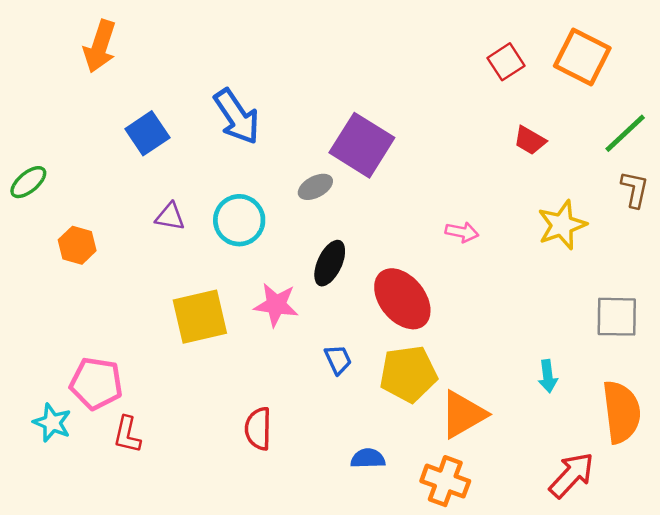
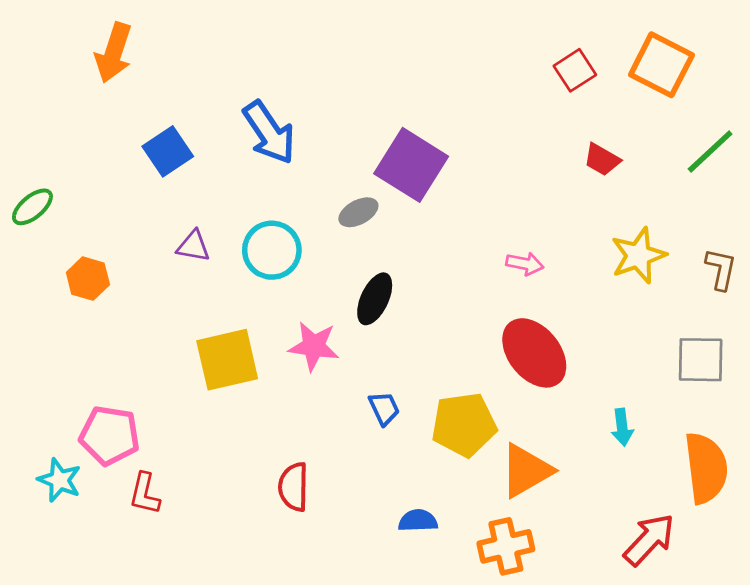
brown L-shape: (635, 189) -> (721, 269), moved
red ellipse: (402, 299) -> (534, 353), moved
orange cross: (445, 481) -> (506, 546), turned -33

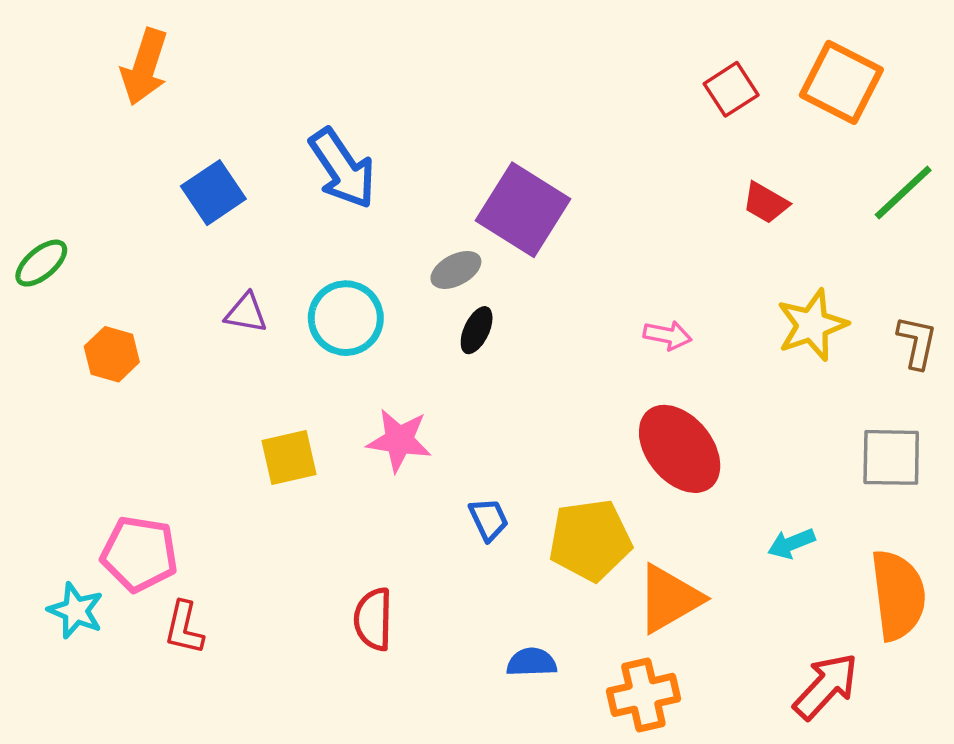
black ellipse: (375, 299) -> (477, 330), moved, size x0.7
yellow square: (227, 360) -> (289, 457), size x0.7
cyan arrow: (622, 427) -> (791, 544), turned 75

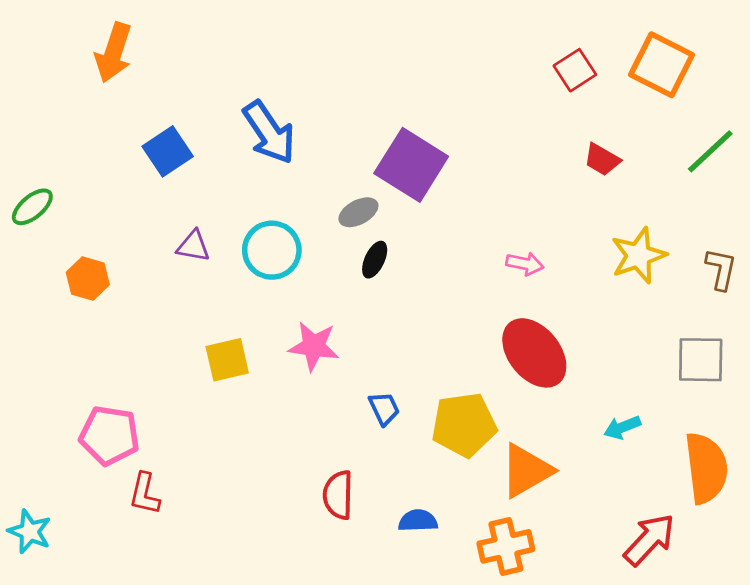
cyan star: (76, 611) -> (30, 532), moved
red semicircle: (373, 619) -> (338, 495), moved

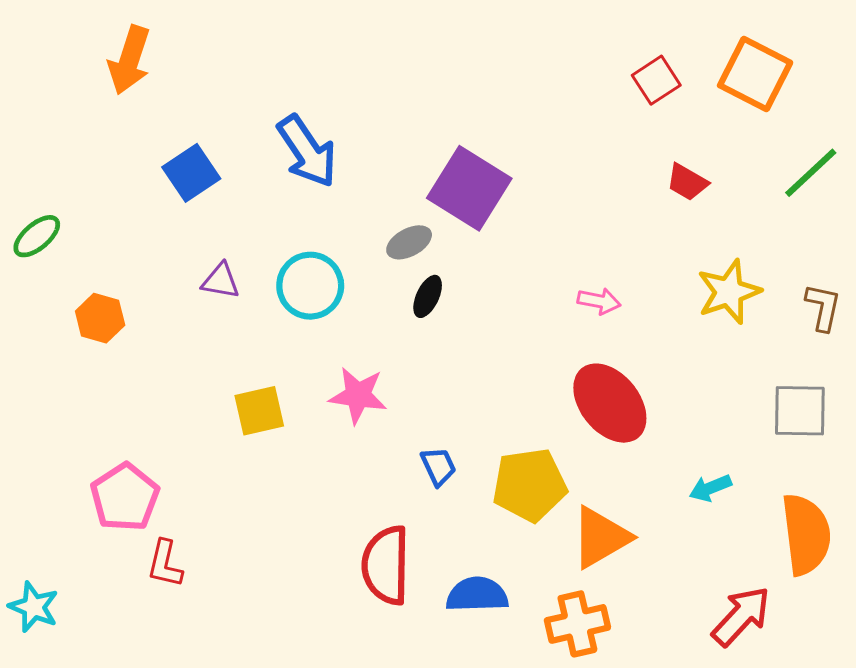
pink pentagon: (109, 435) -> (125, 497), turned 30
red semicircle: (338, 495) -> (386, 565), size x1.4
blue semicircle: (418, 521) -> (477, 595), size x1.4

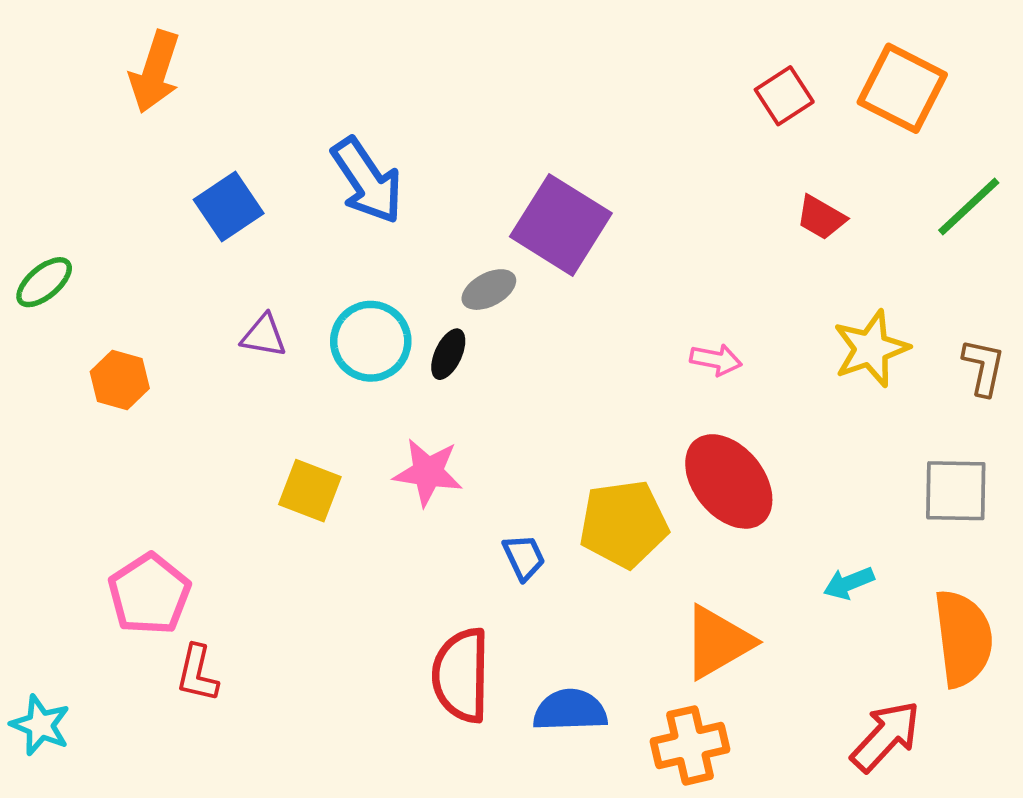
black ellipse: (428, 296) -> (448, 354), moved
yellow square: (259, 411) -> (310, 491), turned 34
yellow pentagon: (530, 485) -> (624, 524), moved

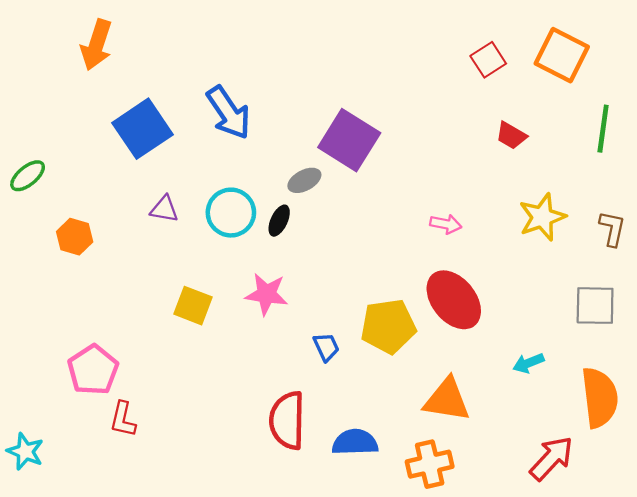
blue square: (229, 206) -> (142, 129), size x1.4
green line: (969, 206) -> (603, 129), turned -39
orange triangle: (718, 642) -> (447, 400), turned 39

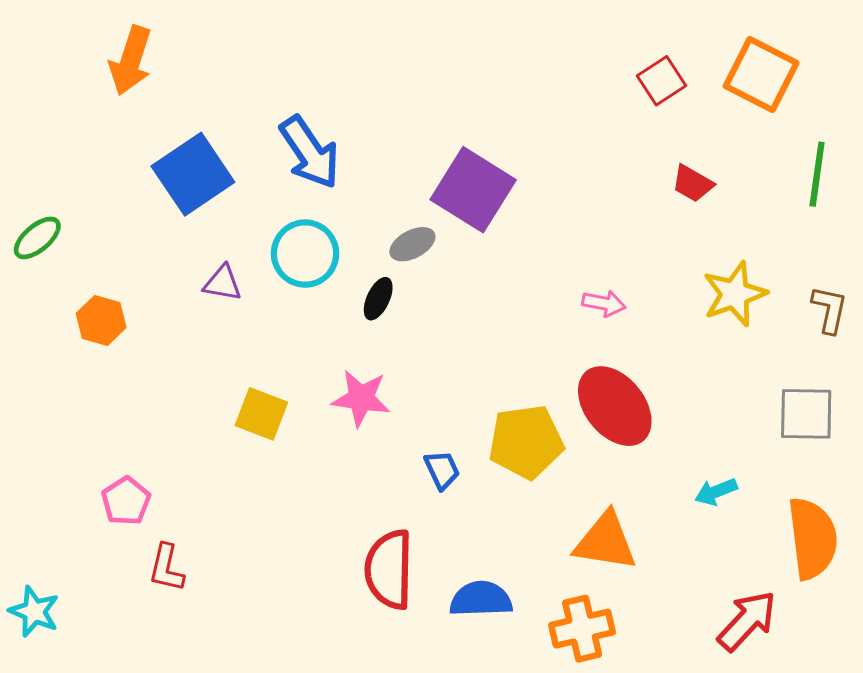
cyan circle: (231, 213) -> (305, 254), moved
pink pentagon: (93, 370) -> (126, 501), size x0.7

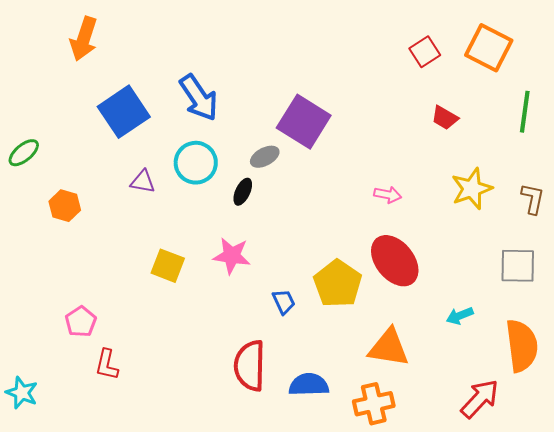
yellow pentagon: (526, 442) -> (338, 284), turned -30

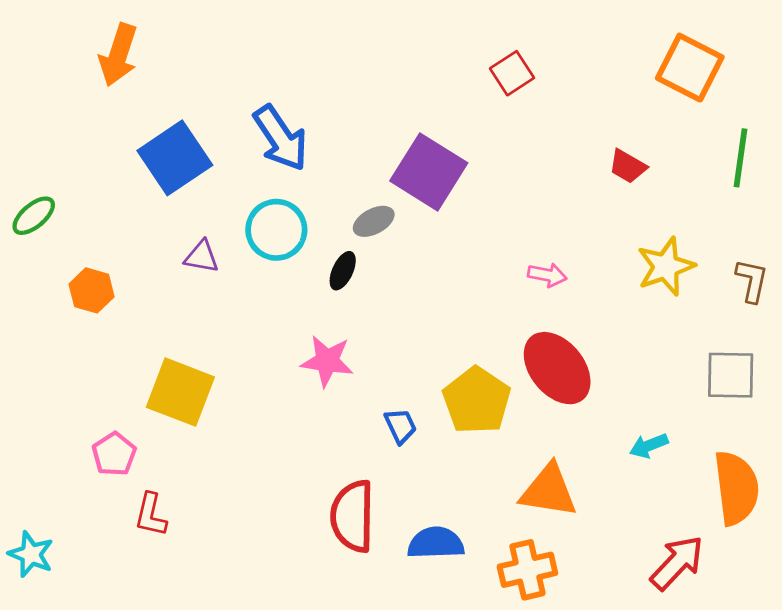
red square: (425, 52) -> (512, 73), moved
yellow square: (168, 266) -> (180, 392), moved, size x1.4

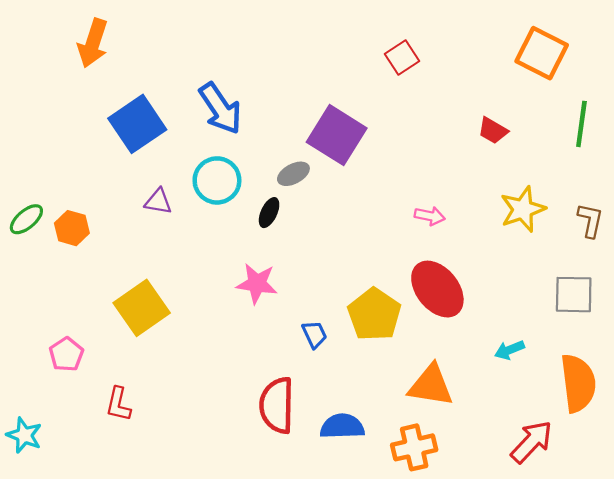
green ellipse: (34, 216) -> (26, 219), moved
yellow square: (180, 392) -> (142, 308), turned 34
pink pentagon: (114, 454) -> (66, 354), moved

